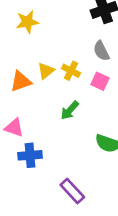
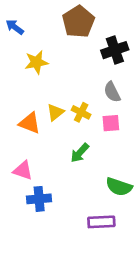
orange triangle: (21, 81) -> (30, 123), turned 40
pink square: (100, 81) -> (111, 123), turned -30
purple rectangle: (72, 191) -> (101, 222), moved, turned -50

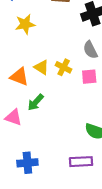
yellow triangle: (55, 112) -> (41, 67), turned -49
green arrow: (80, 153) -> (36, 102), moved
blue cross: (39, 199) -> (27, 163), moved

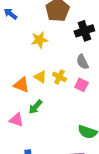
yellow star: (25, 24) -> (39, 40), moved
pink square: (89, 77) -> (81, 85), turned 32

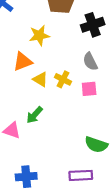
orange triangle: (21, 85) -> (23, 62), moved, turned -42
pink square: (81, 85) -> (89, 89), turned -32

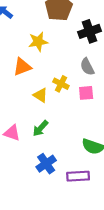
yellow triangle: (40, 79) -> (40, 95), moved
green arrow: (35, 115) -> (40, 128), moved
blue cross: (26, 177) -> (46, 164), moved, turned -30

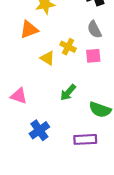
green arrow: (40, 128) -> (68, 92), moved
blue cross: (46, 164) -> (39, 130), moved

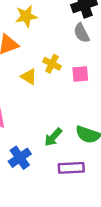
gray semicircle: (94, 29) -> (82, 33), moved
green arrow: (68, 92) -> (53, 137), moved

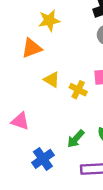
yellow cross: (52, 64) -> (78, 90), moved

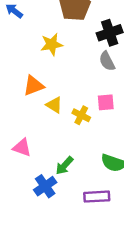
orange triangle: (32, 48) -> (34, 86), moved
green arrow: (76, 139) -> (64, 166), moved

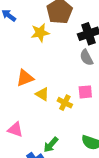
yellow star: (52, 44) -> (40, 33), moved

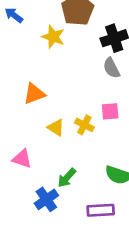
yellow star: (40, 33) -> (53, 37), turned 30
yellow triangle: (42, 94) -> (56, 128), moved

